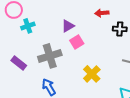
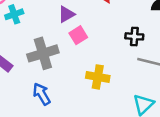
black cross: (120, 29) -> (134, 36), moved
yellow cross: (92, 74) -> (98, 77), turned -36

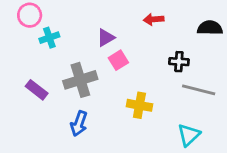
blue arrow: (42, 94) -> (79, 124), turned -130

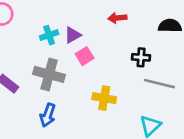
cyan cross: (49, 38) -> (49, 35), moved
gray cross: (80, 80) -> (49, 74), turned 32

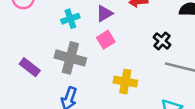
purple triangle: (73, 35) -> (104, 13), moved
black cross: (141, 57) -> (162, 41), turned 36

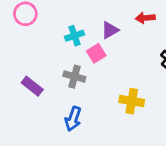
pink square: (106, 40) -> (96, 53), moved
gray cross: (70, 58) -> (74, 77), size x0.7

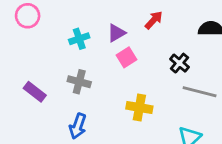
red arrow: (145, 18) -> (154, 20), turned 138
pink square: (96, 53) -> (126, 57), moved

